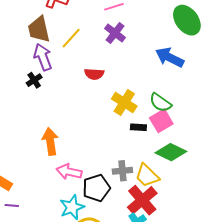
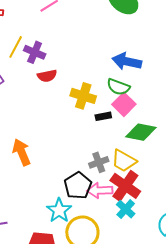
purple cross: (115, 33) -> (35, 52), moved
blue arrow: (170, 57) -> (127, 61), moved
pink arrow: (69, 172) -> (100, 191), moved

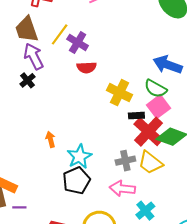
orange arrow: (22, 152) -> (50, 139), size x0.6
black pentagon: (78, 186) -> (76, 180), moved
red cross: (125, 186) -> (148, 132), moved
cyan star: (59, 210) -> (79, 156), moved

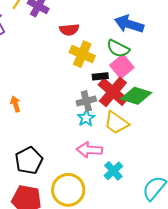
red semicircle: (87, 67) -> (69, 30), moved
cyan star: (79, 156) -> (86, 118), moved, size x0.7
gray cross: (125, 161) -> (86, 101), moved
black pentagon: (76, 180) -> (29, 161), moved

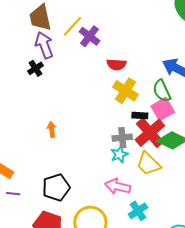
green semicircle: (118, 49) -> (162, 91), turned 30

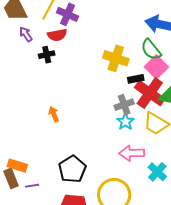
purple arrow: (44, 45) -> (26, 34), size x0.6
red semicircle: (116, 64) -> (57, 35), moved
black cross: (35, 68) -> (47, 55), moved, turned 35

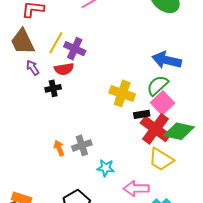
green semicircle: (151, 50) -> (157, 85), turned 85
gray cross: (124, 105) -> (82, 145), moved
cyan star: (125, 122) -> (106, 168), moved, turned -30

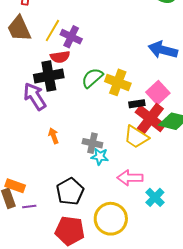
purple arrow: (33, 68) -> (35, 96), moved, size x1.8
green semicircle: (157, 85) -> (92, 78), moved
black cross: (53, 88) -> (49, 76), size x1.8
gray cross: (82, 145) -> (92, 143), moved, turned 30
yellow trapezoid: (161, 159) -> (136, 137), moved

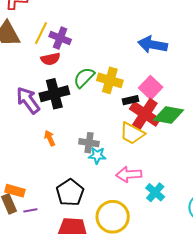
black cross: (49, 76) -> (54, 94), moved

